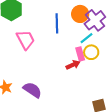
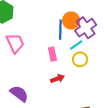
blue line: (57, 23) -> (60, 30), moved
pink rectangle: (80, 54) -> (52, 54), moved
red arrow: (73, 65) -> (57, 79), moved

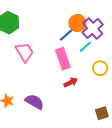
blue line: (60, 30) -> (68, 33), turned 54
pink rectangle: (52, 54) -> (63, 59), size x1.5
yellow circle: (80, 59) -> (100, 68), moved

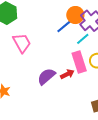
pink rectangle: (63, 59) -> (79, 62), moved
purple semicircle: (34, 102) -> (46, 76), moved, turned -72

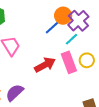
red arrow: (67, 74) -> (45, 65), moved, size x1.5
purple semicircle: (46, 76) -> (15, 93), moved

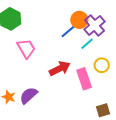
pink rectangle: (69, 62) -> (84, 79), moved

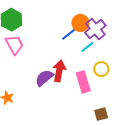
pink trapezoid: (26, 48) -> (14, 45), moved
red arrow: (60, 68) -> (59, 71), turned -55
purple semicircle: (29, 95) -> (44, 78), moved

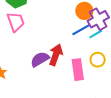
blue line: (70, 33) -> (81, 30), moved
cyan line: (87, 47) -> (96, 34), moved

